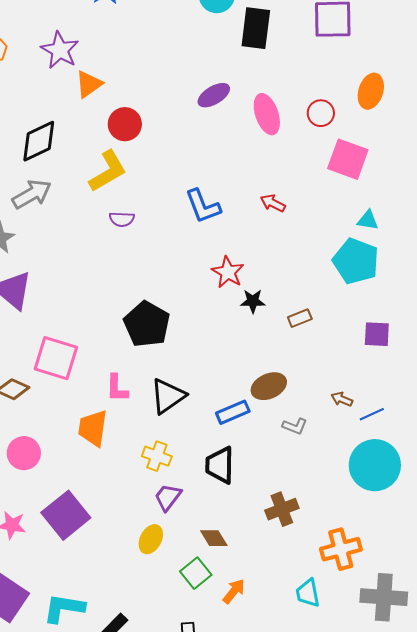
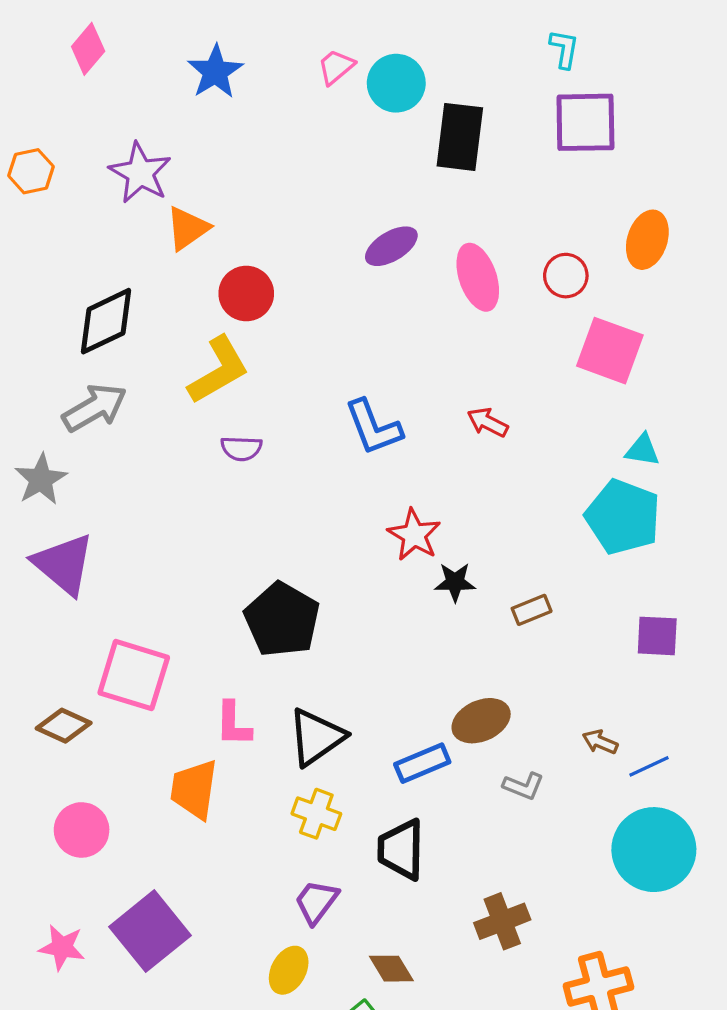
yellow cross: (157, 456) -> (316, 814), moved

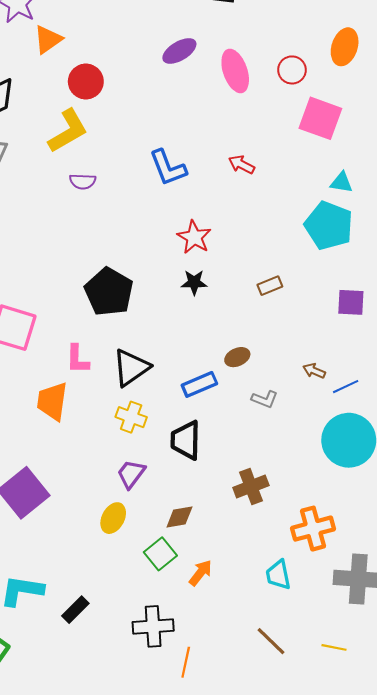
black star: (455, 582) -> (194, 282), moved
brown ellipse: (481, 721) -> (237, 357), size x0.7
brown diamond: (391, 969) -> (179, 517), turned -68

